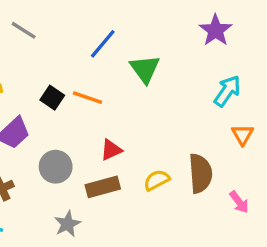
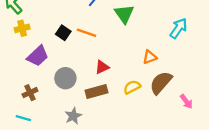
orange triangle: (243, 135) -> (150, 57), moved, turned 40
brown semicircle: (200, 173) -> (161, 83), turned -135

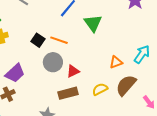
cyan arrow: (179, 28) -> (142, 54), moved
purple trapezoid: (38, 56) -> (15, 73), moved
gray circle: (65, 78) -> (53, 62), moved

